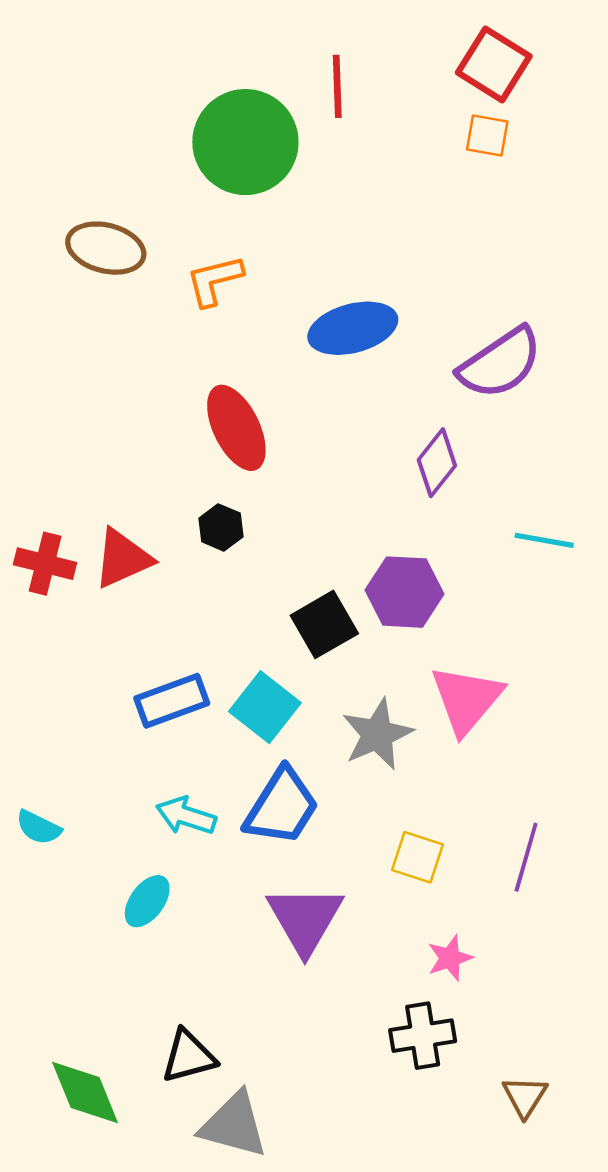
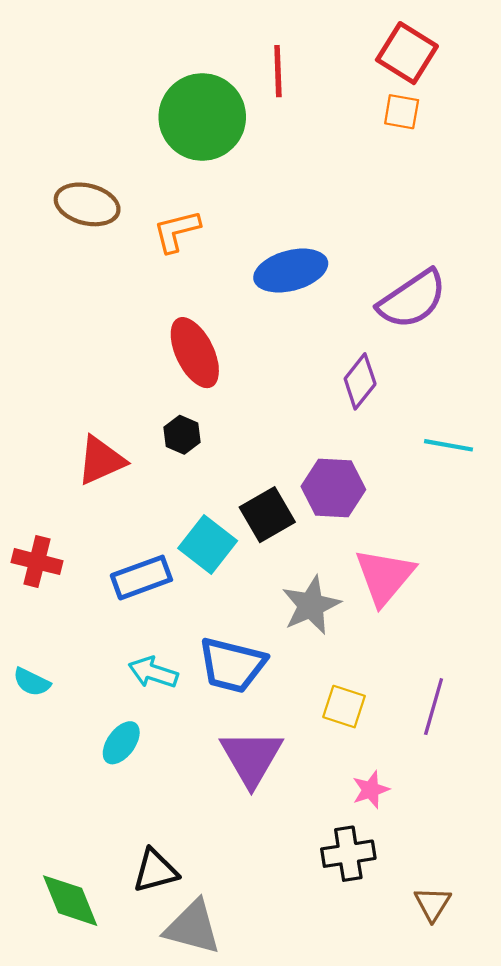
red cross: (45, 564) -> (37, 562), moved
cyan square: (265, 707) -> (208, 545), moved
blue trapezoid: (282, 807) -> (232, 665), turned 72

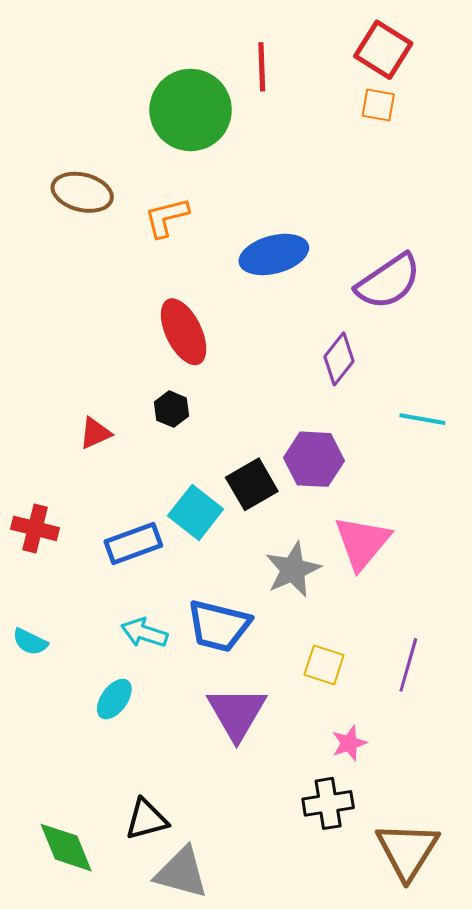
red triangle: (101, 460) -> (95, 433), size x0.7
brown triangle: (433, 904) -> (407, 851), size x1.8

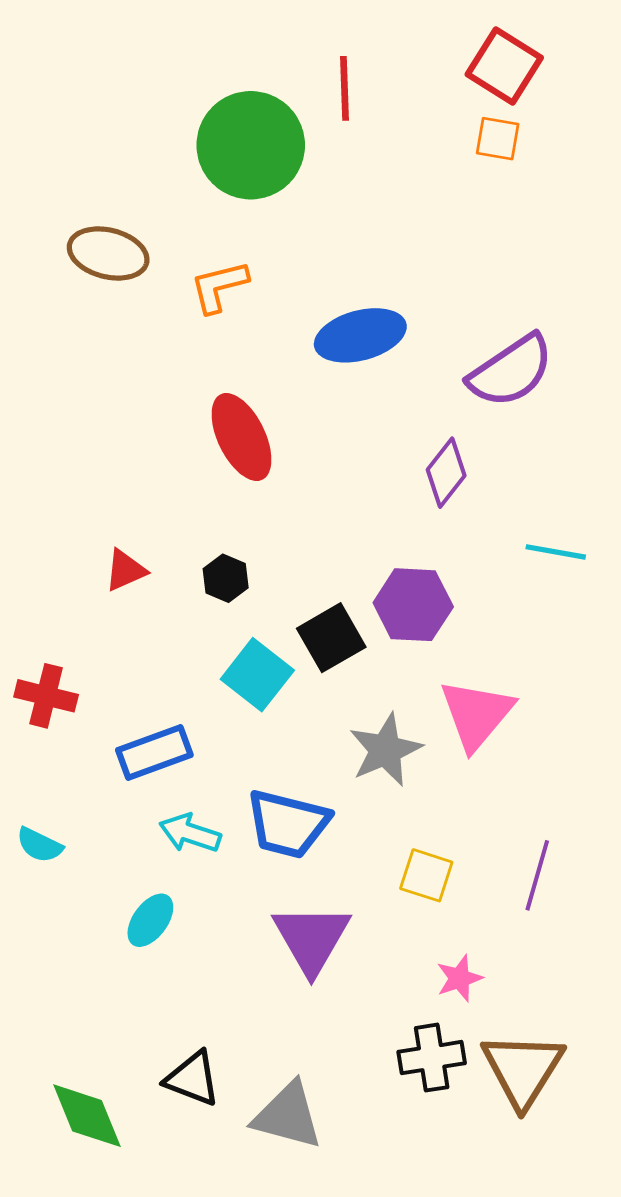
black hexagon: (172, 409) -> (226, 578), moved
blue rectangle: (133, 544) -> (154, 753), moved
black triangle: (146, 819) -> (193, 1079), turned 36
brown triangle: (407, 851) -> (523, 1069), moved
gray triangle: (182, 873) -> (288, 1116), moved

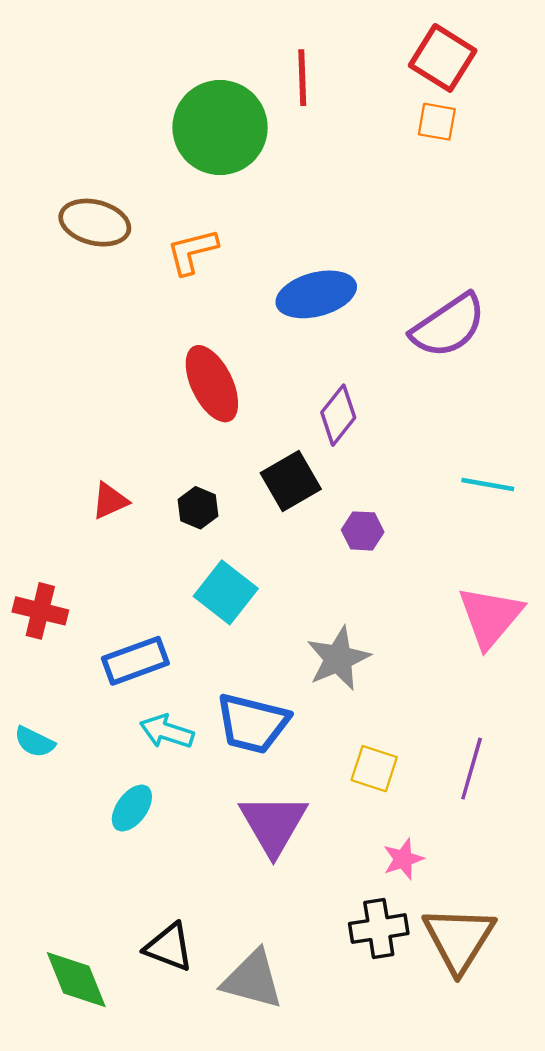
purple diamond: (446, 473) -> (338, 415), moved
purple hexagon: (413, 605) -> (363, 531), size x0.6
black square: (331, 638) -> (291, 481), moved
pink triangle: (477, 714) -> (490, 617), moved

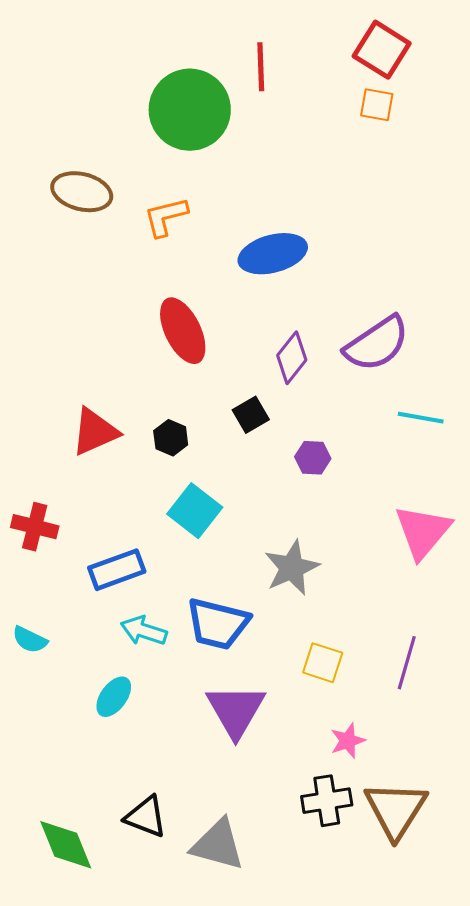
purple semicircle: (448, 326) -> (377, 344), moved
black square: (291, 481) -> (251, 415), size x0.7
red triangle: (110, 501) -> (95, 432), size x1.5

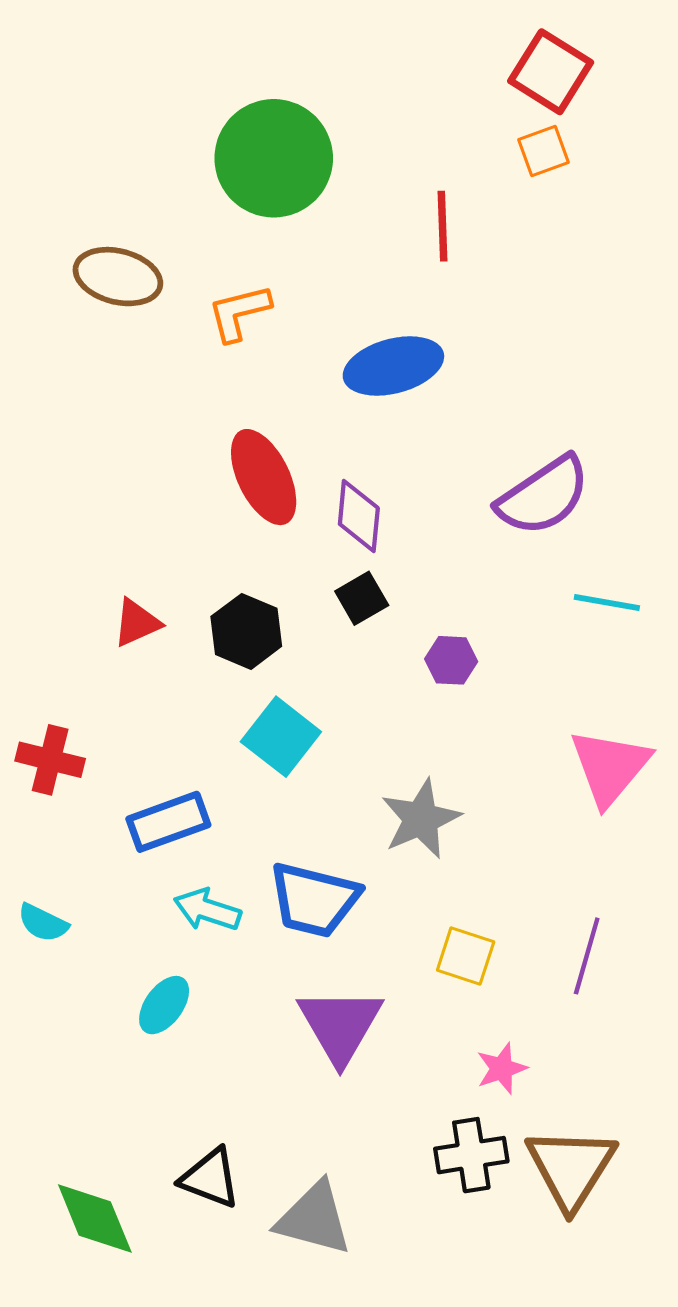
red line: (261, 67) -> (442, 226), moved
orange square: (377, 105) -> (543, 151), turned -30
purple diamond: (292, 358) -> (359, 516), moved, turned -33
red triangle: (95, 432) -> (137, 623), size x0.7
black hexagon: (171, 438) -> (246, 631), size x1.4

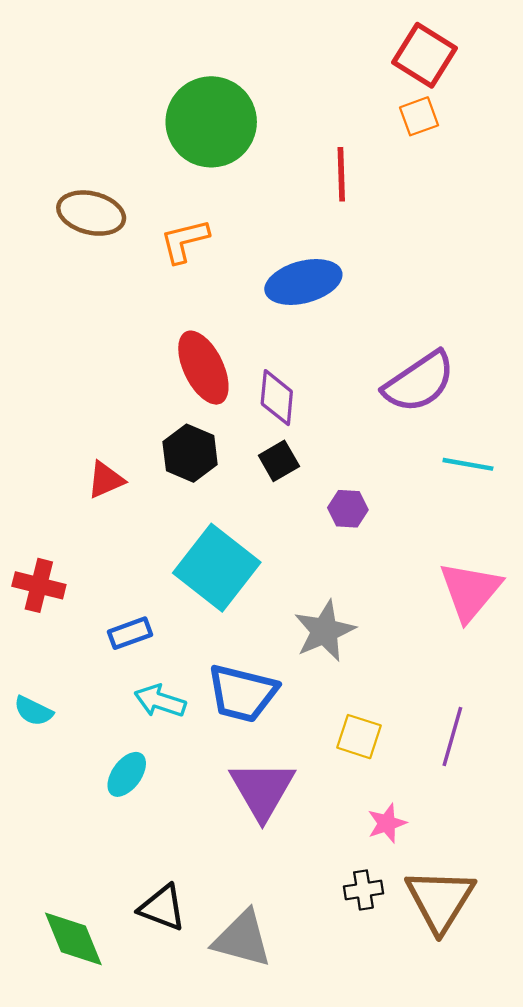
black hexagon: (246, 631) -> (190, 453), moved
cyan square: (281, 737) -> (217, 568), size x1.4
blue rectangle: (168, 822) -> (130, 633), size x0.7
black cross: (471, 1155) -> (363, 890), size x0.7

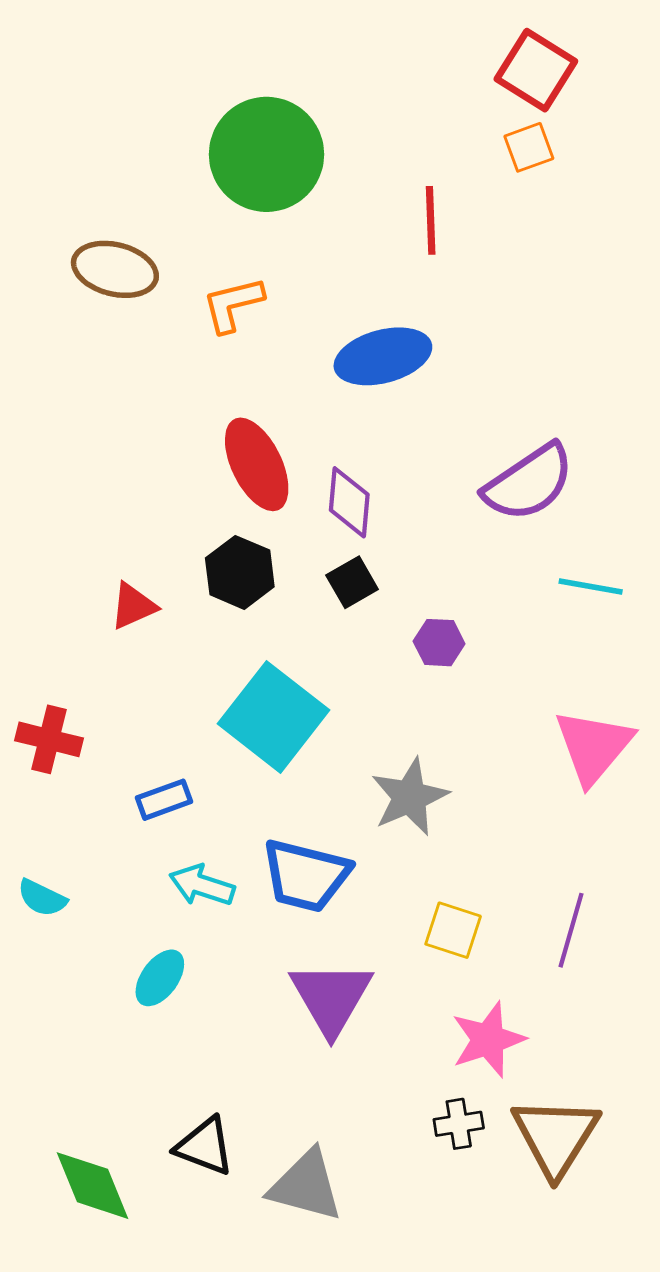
pink star: (387, 823) -> (488, 1040), size x1.5

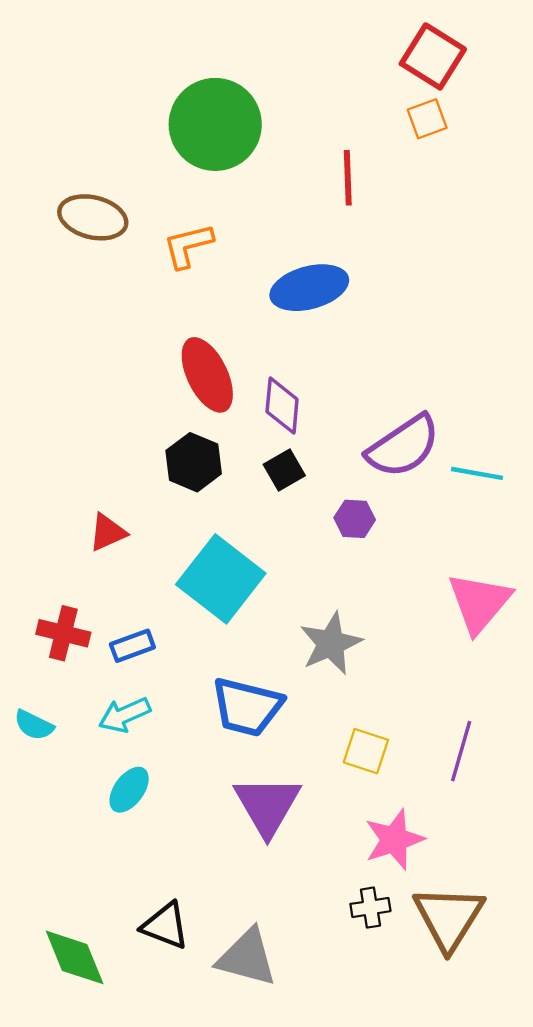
purple semicircle: (529, 483) -> (403, 446), moved
red triangle: (133, 606) -> (108, 532), moved
red cross: (49, 739) -> (63, 633), moved
cyan arrow: (202, 885) -> (125, 715), moved, turned -42

